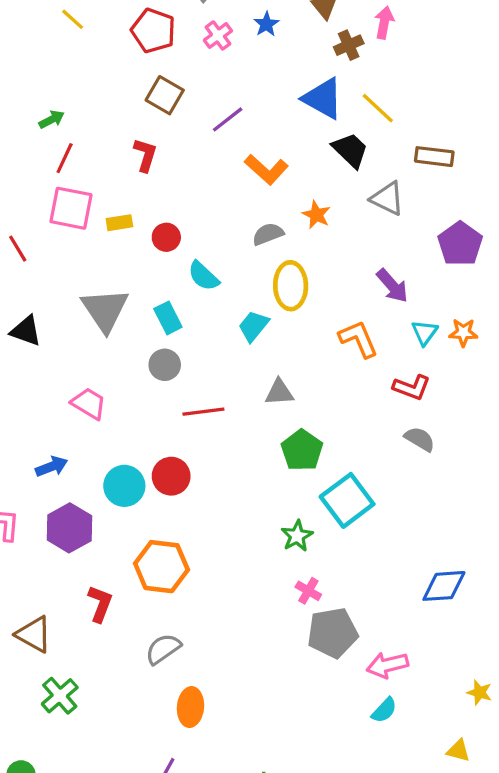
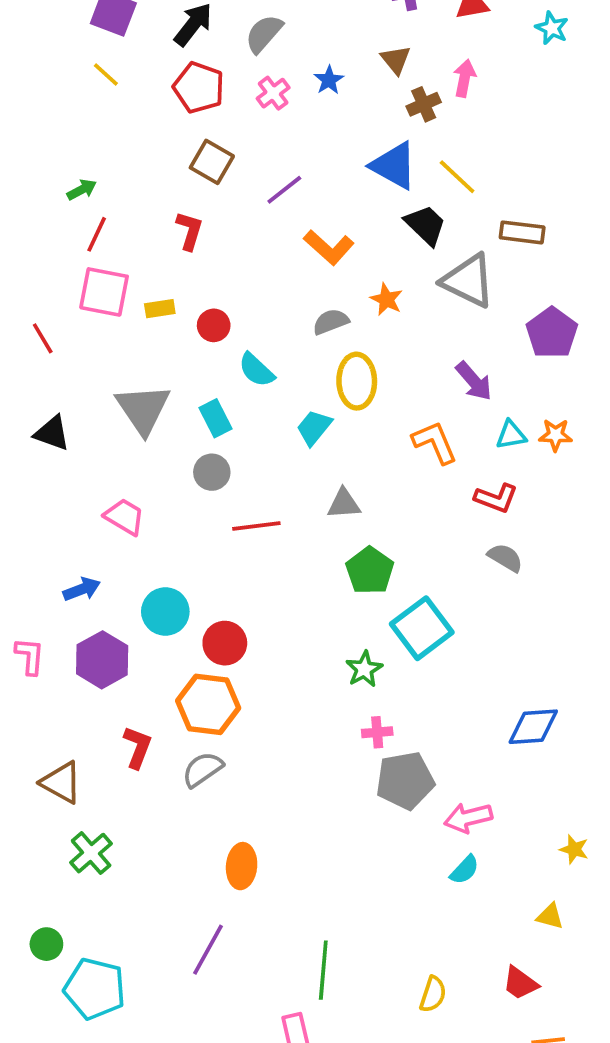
gray triangle: (387, 199) -> (468, 281), size x1.4
cyan triangle: (425, 333) -> (511, 435), turned 44
red circle: (171, 476) -> (225, 643), moved
pink cross: (308, 591) -> (377, 732), turned -35
gray semicircle: (163, 649) -> (203, 769), moved

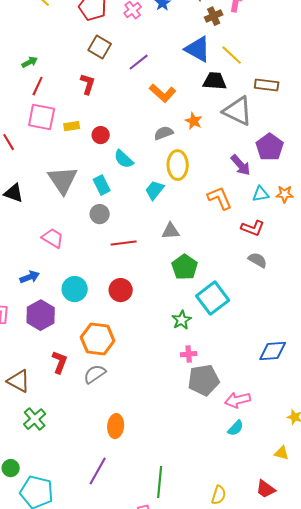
black trapezoid: (425, 225) -> (215, 81), turned -40
purple pentagon: (552, 333) -> (270, 147), moved
red circle: (225, 643) -> (121, 290), moved

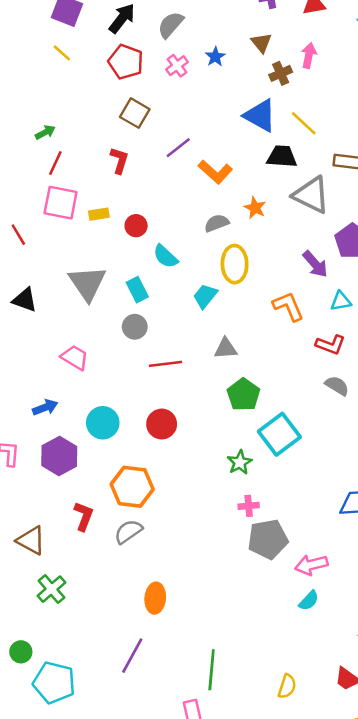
purple line: (139, 62) -> (178, 148), moved

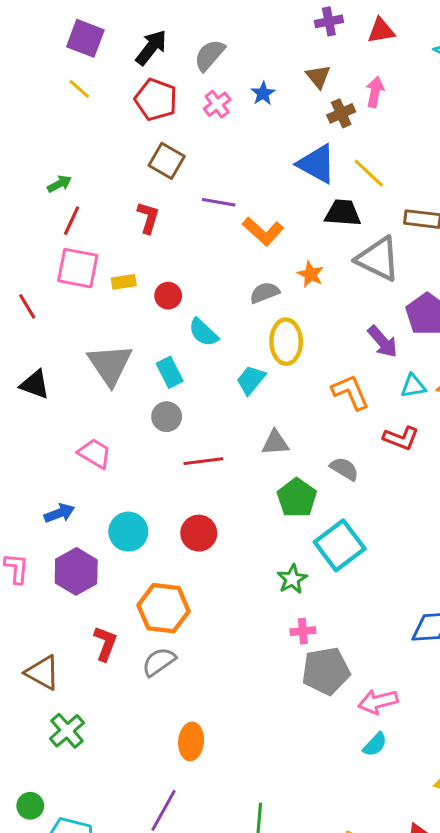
purple line: (178, 148) -> (219, 202), turned 48
gray semicircle: (337, 386) -> (344, 469), moved

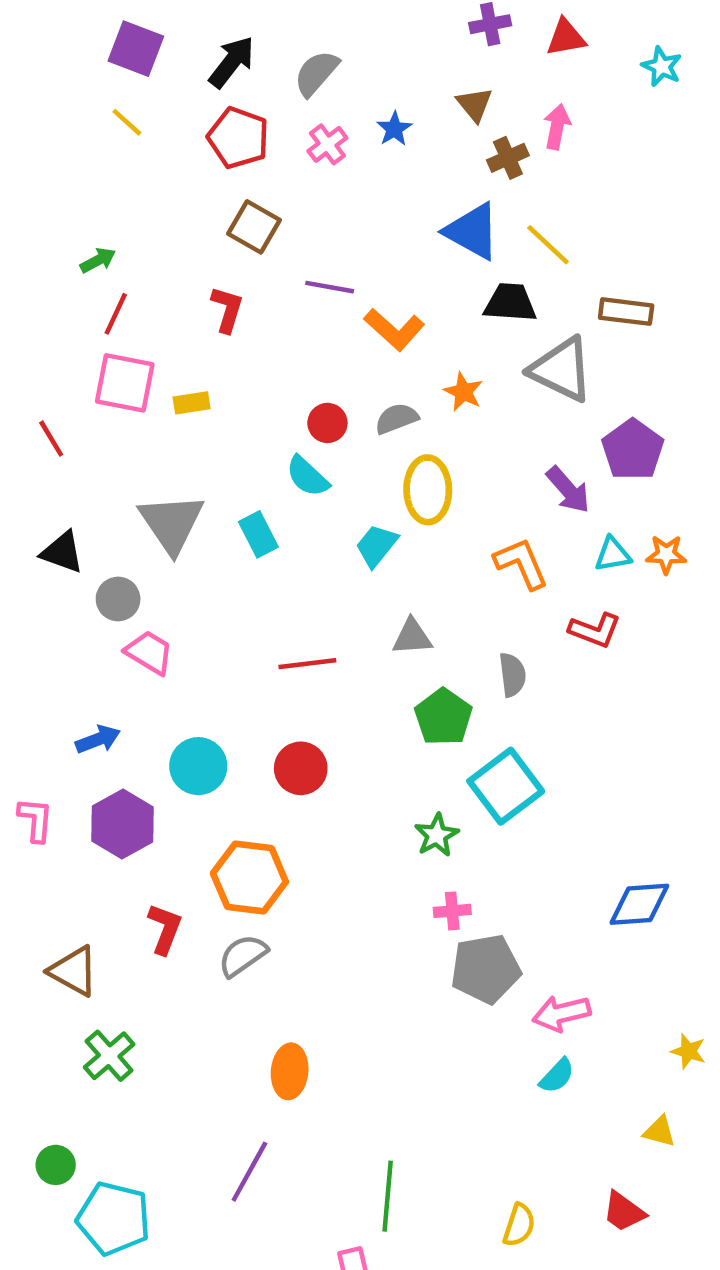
red circle: (168, 296) -> (327, 423), moved
gray circle: (167, 417) -> (118, 599), moved
gray semicircle: (344, 469) -> (512, 675), turned 52

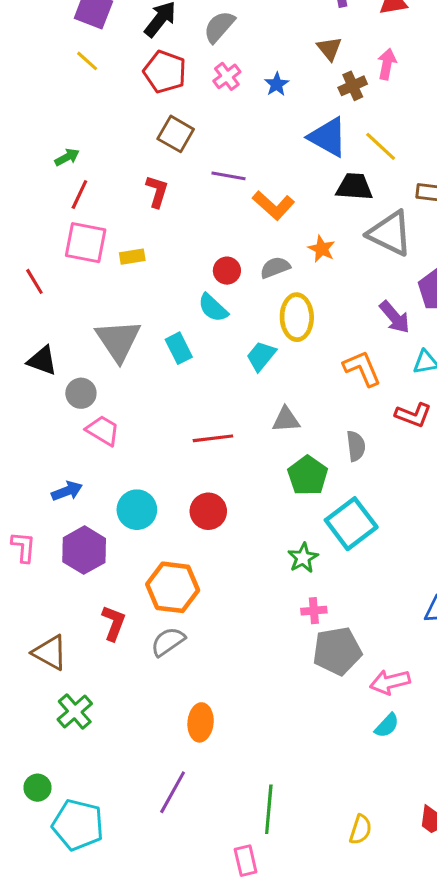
blue star: (394, 129) -> (277, 84), moved

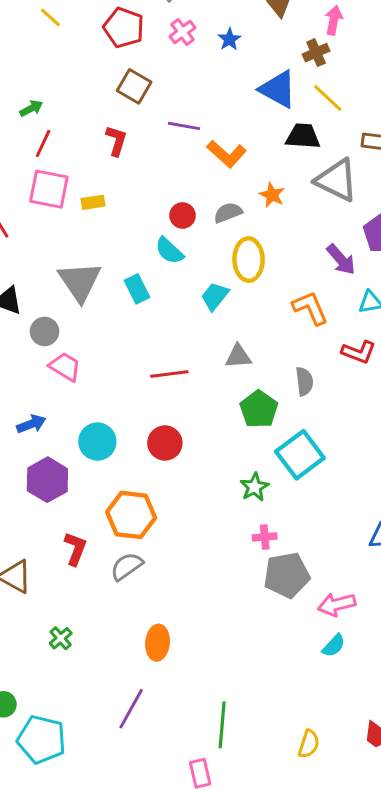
brown cross: (353, 86) -> (316, 53), moved
green cross: (75, 712) -> (61, 638), moved, size x0.7

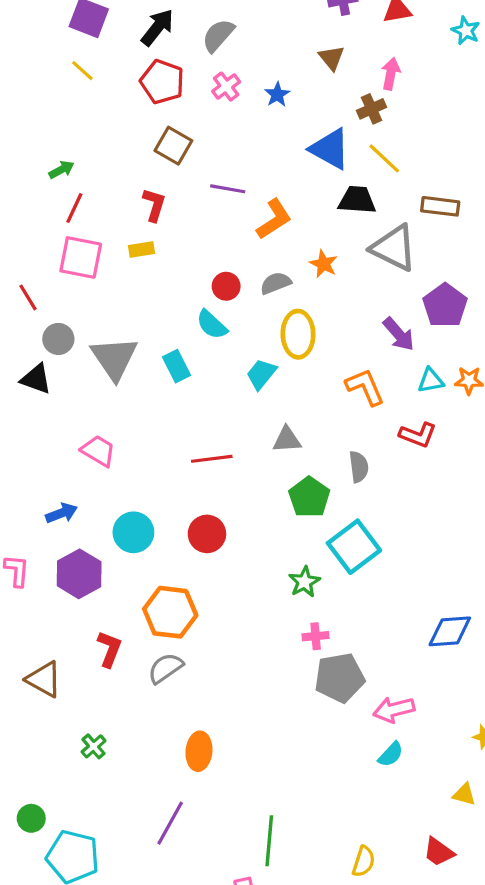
orange L-shape: (227, 154) -> (274, 219), turned -75
yellow rectangle: (93, 202) -> (141, 250), moved
gray circle: (45, 331) -> (58, 339), moved

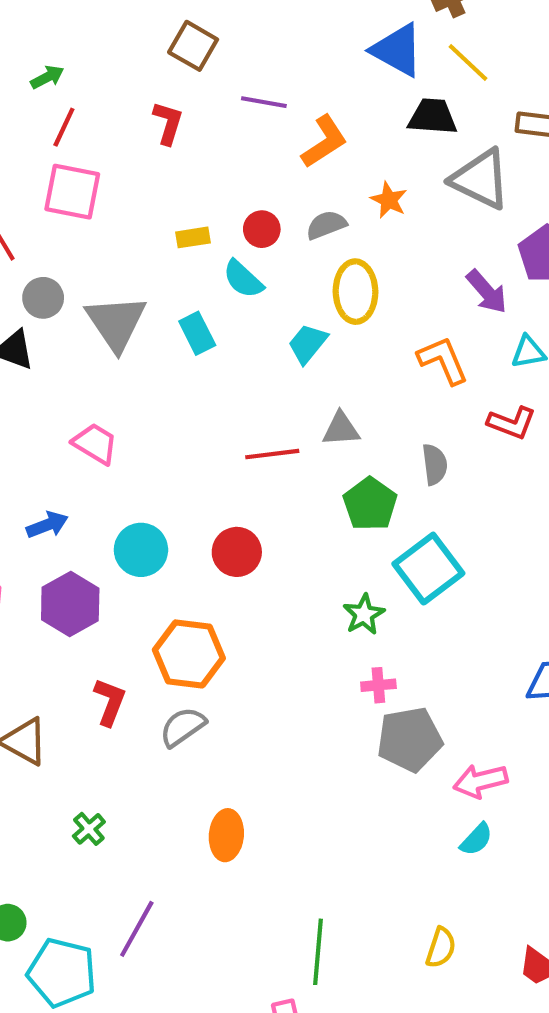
yellow rectangle: (141, 250) -> (193, 237), moved
red line: (212, 459) -> (272, 454), moved
purple line: (170, 823) -> (137, 929), moved
yellow semicircle: (364, 861) -> (441, 948), moved

